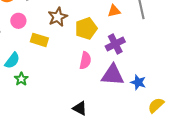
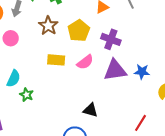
yellow rectangle: (39, 40) -> (56, 60), moved
purple cross: (115, 44) -> (111, 39), turned -30
pink semicircle: (85, 60) -> (85, 62), turned 54

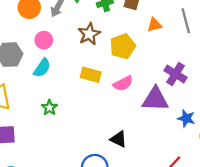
purple cross: (111, 39) -> (176, 74), moved
blue star: (142, 72) -> (186, 118), moved
cyan semicircle: (14, 79) -> (42, 68), moved

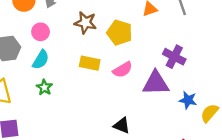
brown star: (89, 34) -> (85, 23), turned -30
yellow pentagon: (123, 46) -> (120, 33), turned -30
green star: (49, 108) -> (44, 87), moved

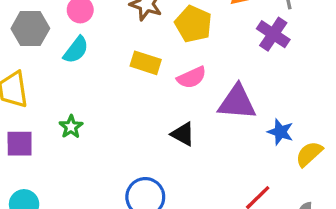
purple cross: (174, 57) -> (273, 34), moved
green star: (44, 87) -> (71, 127), moved
black triangle: (122, 125) -> (183, 134), moved

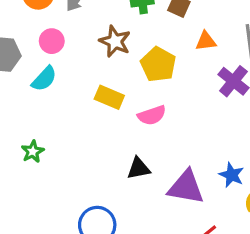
purple triangle: (237, 102) -> (186, 187), moved
black triangle: (183, 134) -> (139, 168), turned -45

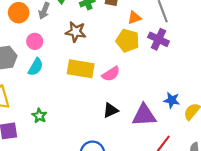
yellow pentagon: (158, 64) -> (128, 41), moved
yellow rectangle: (109, 97) -> (81, 69), size x1.4

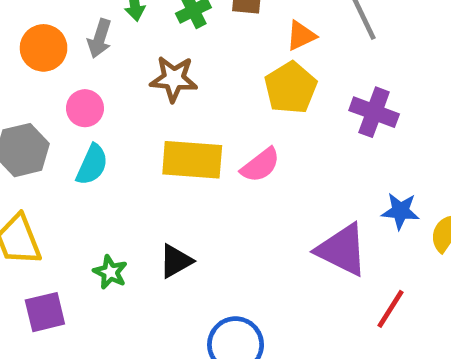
purple cross: (158, 39) -> (374, 112), moved
yellow pentagon: (128, 41) -> (291, 88), turned 30
black triangle: (111, 110) -> (176, 261), moved
purple triangle: (144, 115) -> (342, 250), turned 35

